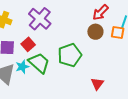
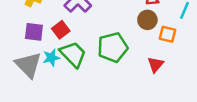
orange square: (118, 33) -> (168, 34), moved
red triangle: (97, 84) -> (156, 65), moved

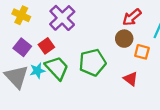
purple square: (34, 32) -> (22, 47), turned 30
red triangle: (156, 65) -> (131, 79), turned -35

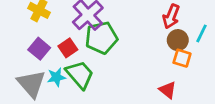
red arrow: (132, 17) -> (171, 16), turned -30
brown circle: (124, 39) -> (178, 40), moved
green pentagon: (92, 62) -> (101, 38), moved

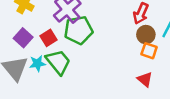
red triangle: (168, 90) -> (145, 79), moved

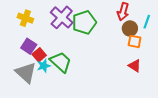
green pentagon: (78, 30) -> (84, 23), moved
red square: (49, 38) -> (39, 55), moved

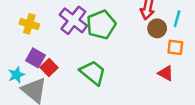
orange square: (135, 41) -> (175, 47), moved
green trapezoid: (61, 62) -> (93, 73), moved
cyan star: (44, 66) -> (16, 75), moved

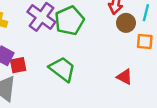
red square: (49, 67) -> (18, 65), turned 35
red triangle: (166, 73) -> (125, 77), moved

